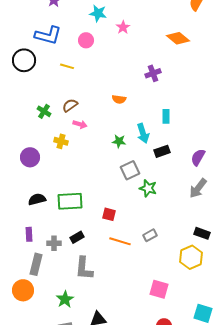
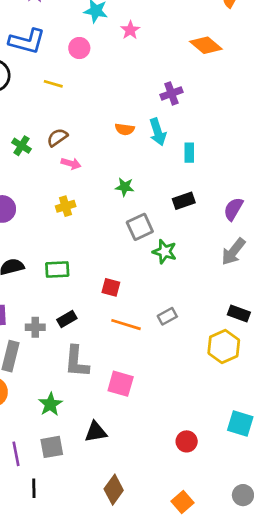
cyan arrow: (143, 133) -> (158, 132), moved
yellow cross: (61, 141) -> (66, 206), moved, turned -32
green rectangle: (70, 201) -> (57, 269), size x0.7
pink square: (159, 289) -> (121, 384), moved

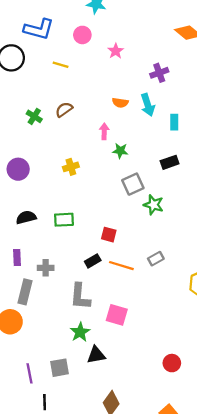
pink star: (130, 30) -> (116, 51), moved
pink arrow: (71, 164) -> (104, 131), moved, turned -105
black rectangle: (67, 319) -> (93, 261), moved
green star: (50, 404) -> (80, 332), moved

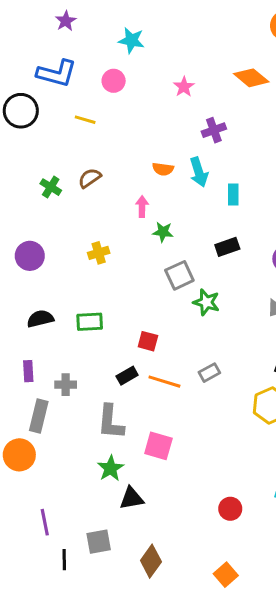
pink star: (116, 51) -> (184, 87), moved
gray square: (59, 368) -> (99, 542), moved

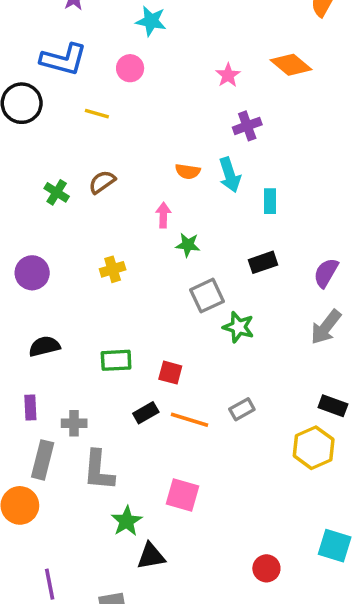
pink star: (184, 87) -> (228, 75), moved
green rectangle: (90, 322) -> (116, 360), moved
gray L-shape: (111, 422) -> (99, 470), moved

